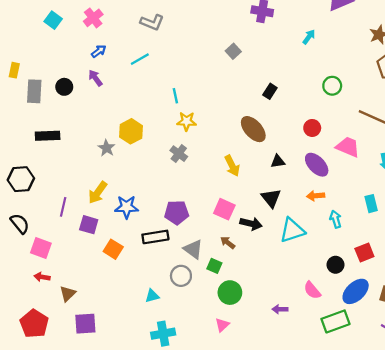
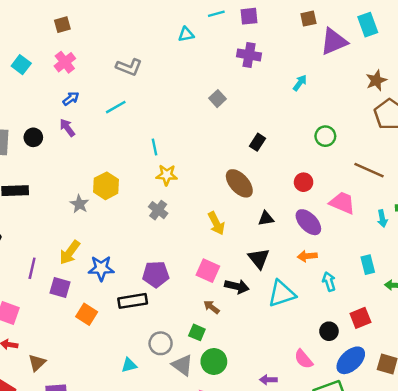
gray triangle: (193, 249) -> (182, 365), moved

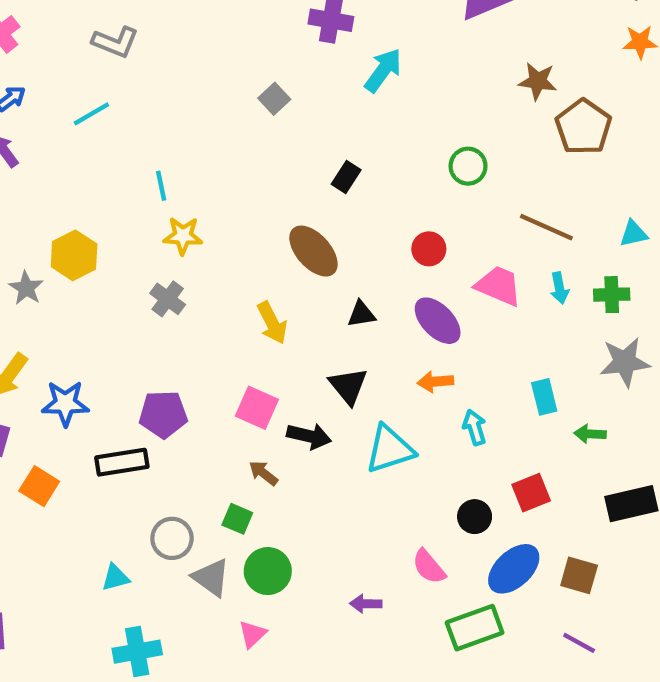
brown star: (376, 80) -> (538, 81), moved, turned 30
cyan arrow: (300, 83) -> (383, 70), moved, size x1.5
cyan arrow: (382, 219) -> (559, 288), moved

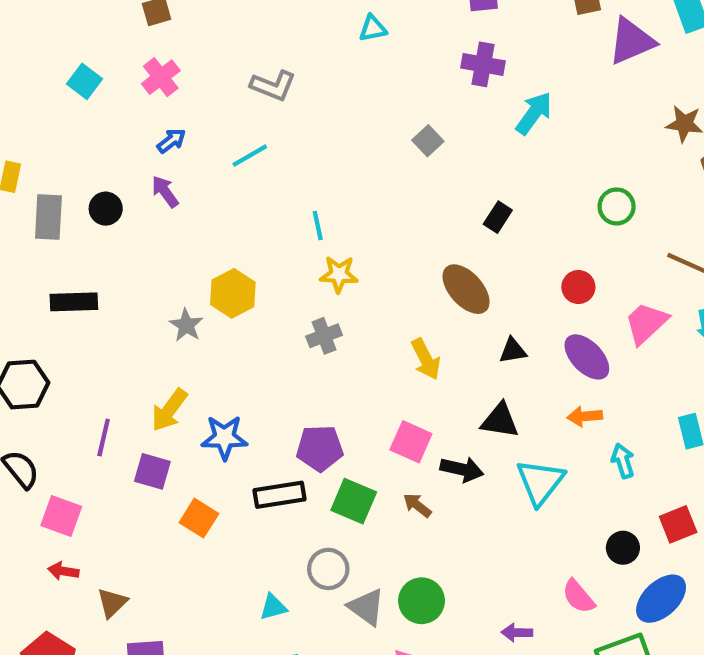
pink trapezoid: (499, 286) -> (646, 323), turned -66
gray cross: (168, 299) -> (324, 336), turned 32
black triangle: (348, 386) -> (500, 421), turned -42
cyan triangle: (390, 449) -> (540, 482), turned -34
green square: (237, 519) -> (354, 501), moved, size x1.5

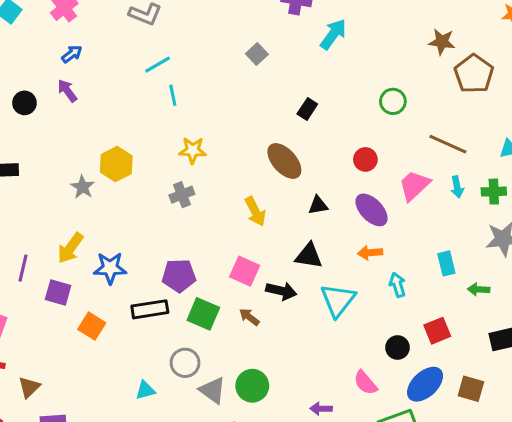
cyan line: (250, 156) -> (157, 65), moved
cyan line: (318, 226) -> (173, 95), moved

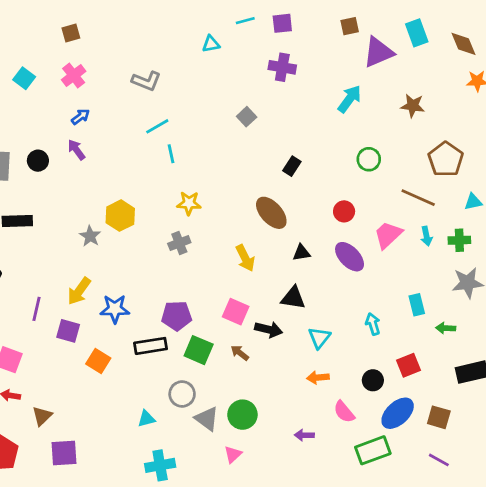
cyan arrow: (333, 34) -> (350, 99), moved
brown pentagon: (474, 74) -> (446, 159), moved
orange arrow: (370, 253) -> (318, 378), moved
cyan triangle: (338, 300) -> (319, 338), size x0.7

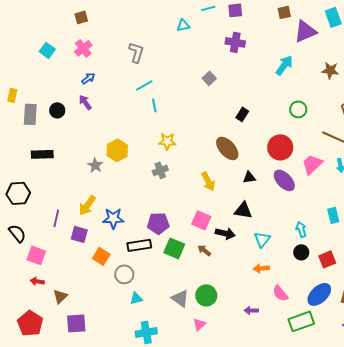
gray L-shape: (146, 81) -> (136, 52), turned -95
red circle: (344, 211) -> (280, 147), size x1.6
black circle: (373, 380) -> (301, 252), moved
gray circle: (182, 394) -> (124, 274), moved

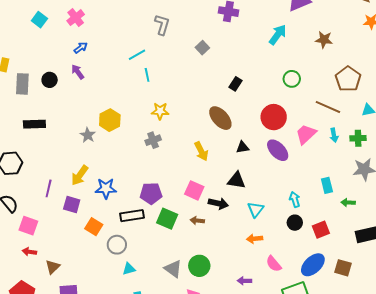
gray L-shape: (136, 52) -> (162, 25), moved
brown arrow: (204, 250) -> (197, 221), turned -32

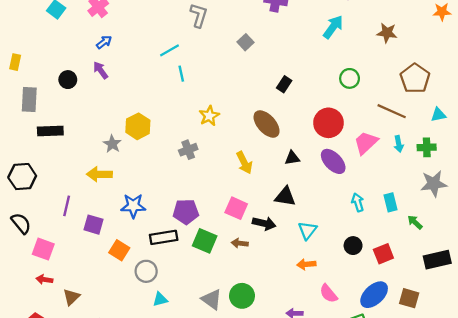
gray rectangle: (22, 84) -> (29, 99), moved
yellow star: (160, 111) -> (209, 116), moved, turned -30
yellow arrow: (80, 175) -> (99, 174), moved, turned 55
cyan arrow: (295, 199) -> (358, 202), moved
green arrow: (348, 202) -> (415, 222), turned 40

